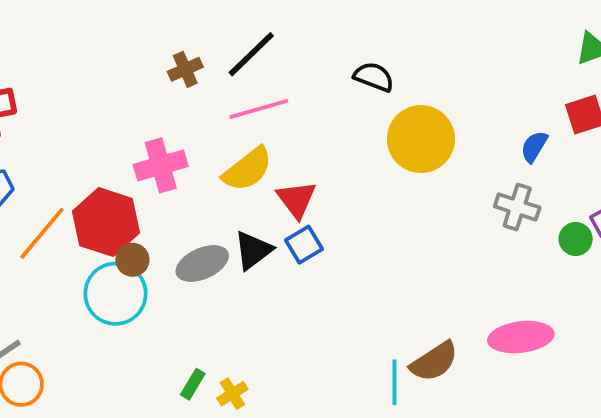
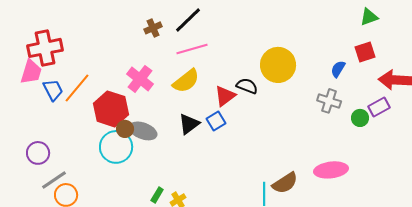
black semicircle: (374, 77) -> (247, 86), moved
pink cross: (161, 165) -> (140, 79), turned -36
red triangle: (297, 199) -> (225, 96), moved, turned 30
orange line: (42, 233) -> (77, 88), moved
gray ellipse: (202, 264) -> (143, 131), moved, turned 44

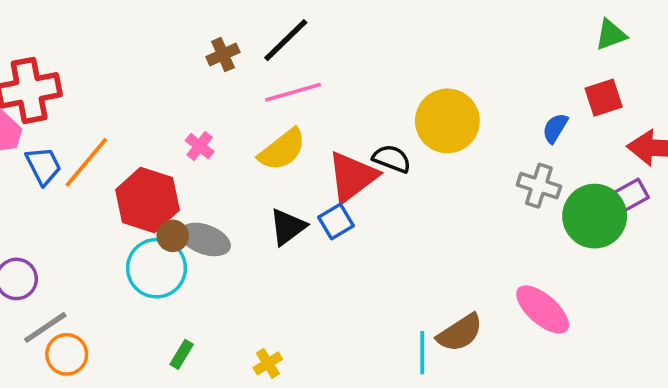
pink cross: (140, 79) -> (200, 146), size x0.6
red triangle: (225, 96) -> (352, 177), size x1.4
green circle: (360, 118) -> (595, 216), size x2.0
pink ellipse: (331, 170) -> (543, 309), turned 48
green rectangle: (157, 195) -> (182, 354), moved

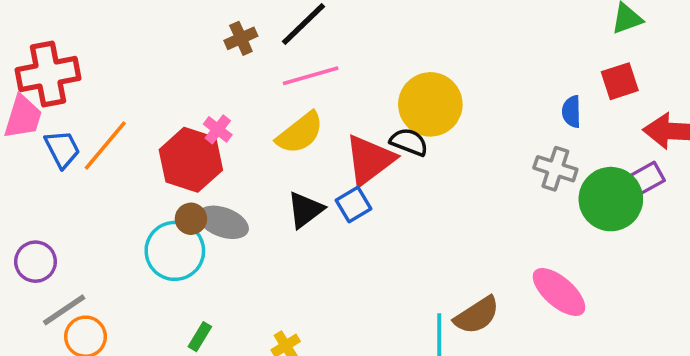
yellow circle: (447, 121) -> (430, 104), moved
blue semicircle: (555, 128) -> (571, 112), turned -32
red hexagon: (148, 200) -> (191, 160), moved

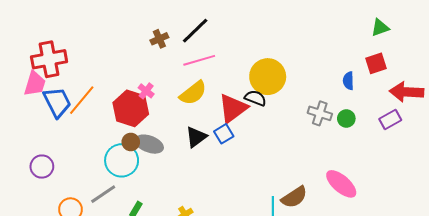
blue trapezoid: (62, 149) -> (57, 102), size x1.4
gray cross: (555, 169) -> (320, 113), moved
green circle: (611, 199) -> (346, 119), moved, size x0.5
gray line: (64, 310) -> (103, 194), moved

